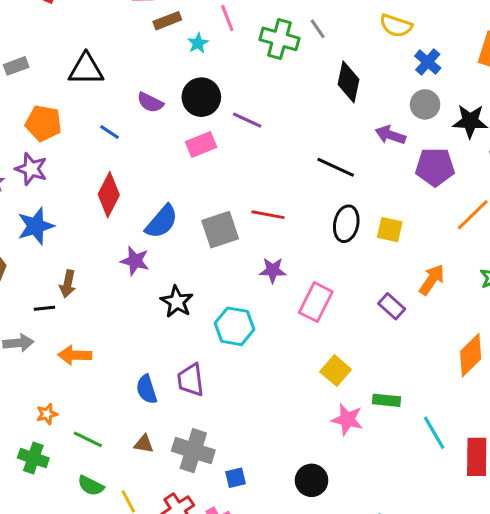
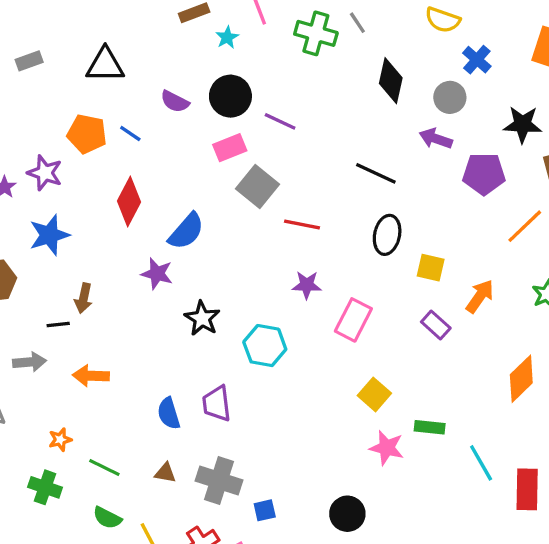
gray circle: (425, 104) -> (450, 97), moved
orange pentagon: (43, 123) -> (87, 134), moved
gray square: (220, 230) -> (258, 186), moved, turned -33
yellow square: (390, 230) -> (431, 268), moved

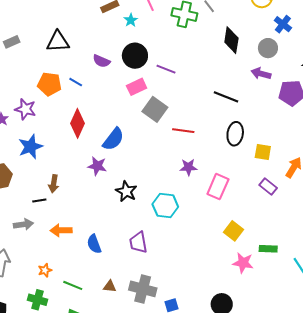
blue semicircle: (169, 413) -> (94, 244), moved

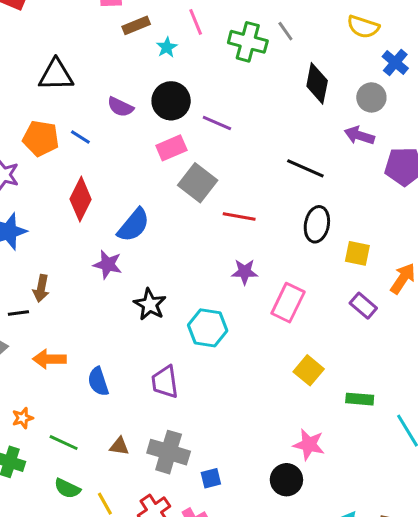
pink star: (243, 263) -> (309, 445), moved

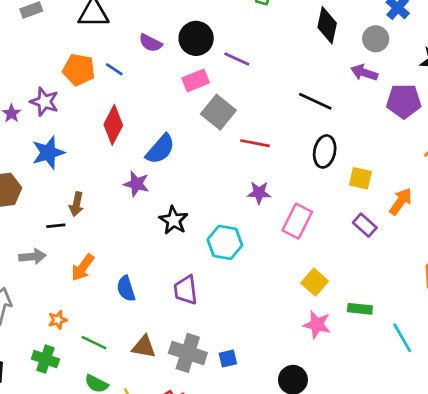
orange arrow: (49, 359) -> (83, 268), turned -56
pink star: (309, 445) -> (317, 325), moved
brown triangle: (119, 446) -> (144, 347), size x1.4
blue square: (211, 478) -> (228, 358), moved

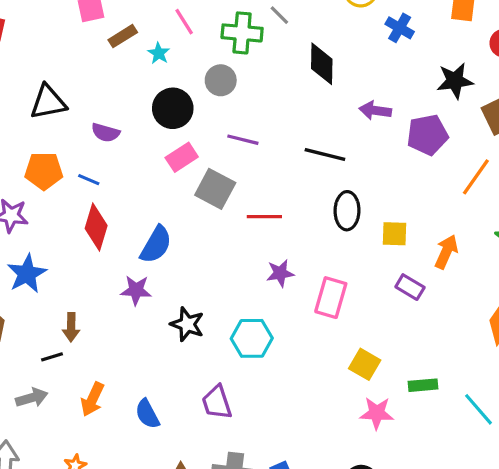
gray circle: (376, 39) -> (221, 80), moved
purple semicircle: (151, 43) -> (106, 133), moved
purple line: (237, 59) -> (243, 140), moved
blue line: (114, 69) -> (89, 180), moved

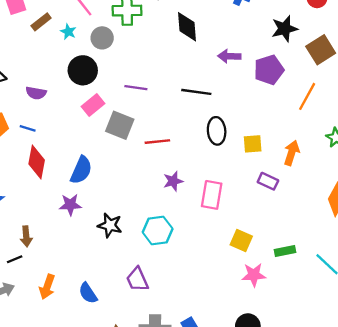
gray circle: (221, 80) -> (102, 38), moved

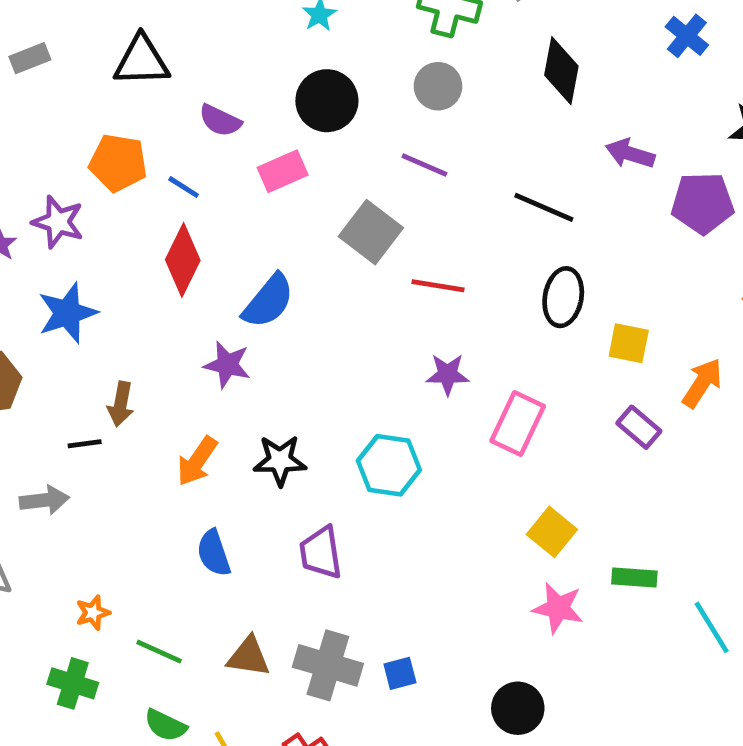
gray circle: (102, 38) -> (438, 86), moved
pink rectangle: (93, 105) -> (283, 171), moved
black star: (110, 225) -> (280, 461), moved, turned -30
orange arrow: (47, 287) -> (197, 461), moved

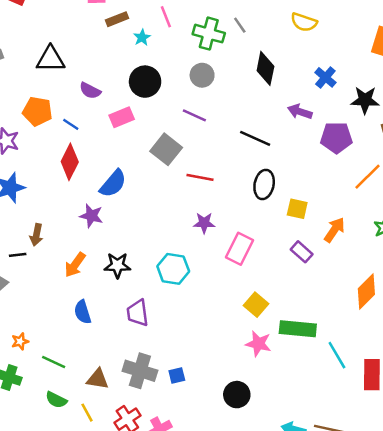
blue cross: (687, 36) -> (325, 77), moved
green rectangle: (634, 578) -> (298, 329), size x1.6
brown triangle: (249, 657) -> (98, 379), moved

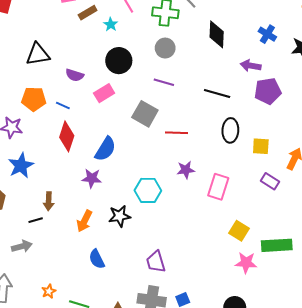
purple pentagon: (336, 138) -> (268, 91), moved
cyan hexagon: (173, 269) -> (148, 190), moved
purple trapezoid: (137, 313) -> (156, 262), moved

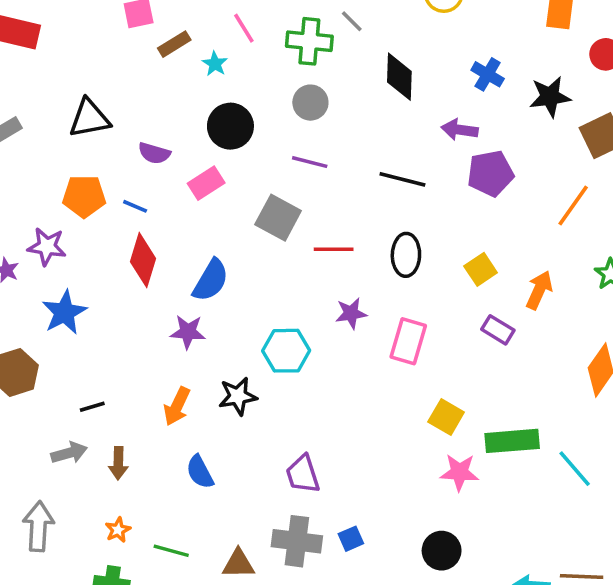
black ellipse: (230, 130) -> (406, 255), moved
yellow square: (261, 146) -> (481, 269), turned -36
brown arrow: (49, 201) -> (118, 463), moved

